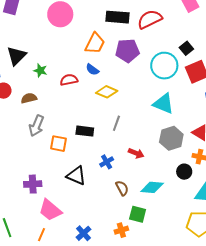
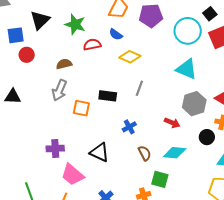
green star: (40, 70) -> (75, 24), moved, size x1.5
brown semicircle: (29, 98) -> (64, 64), moved
red arrow: (136, 153) -> (172, 123), moved
black triangle: (76, 176) -> (99, 152), moved

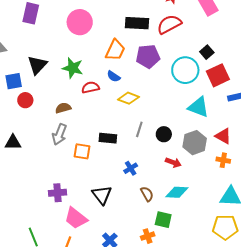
cyan triangle: (186, 69) -> (199, 107), moved
black circle: (207, 137) -> (164, 134), moved
black triangle: (99, 152) -> (102, 195), turned 30

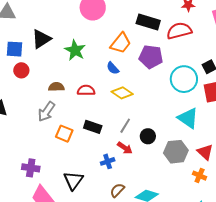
red semicircle: (90, 87) -> (86, 90), moved
red arrow: (173, 163) -> (125, 148), moved
brown semicircle: (147, 194) -> (117, 190), turned -119

